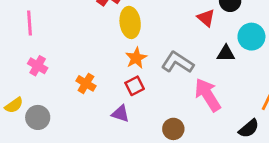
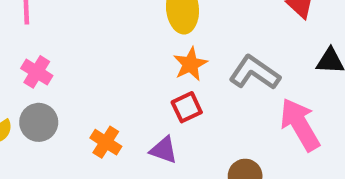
orange cross: (86, 83) -> (106, 142), moved
gray circle: (38, 117) -> (39, 122), moved

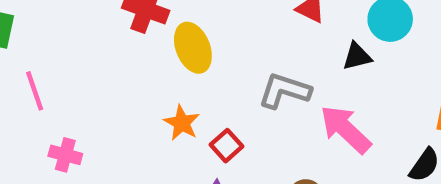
orange star: (190, 64) -> (182, 123), moved

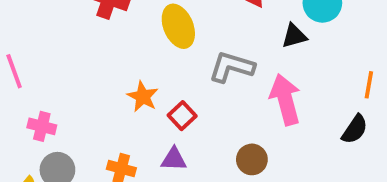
yellow ellipse: (193, 48) -> (178, 26), moved
pink arrow: (346, 129) -> (285, 99), turned 33

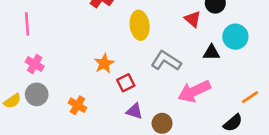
orange line: (369, 85) -> (250, 97), turned 30
pink arrow: (285, 99) -> (194, 91), turned -116
purple triangle: (174, 159) -> (134, 111), moved

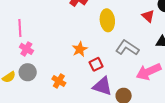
pink line: (27, 24) -> (20, 28), moved
purple triangle: (134, 111) -> (103, 86), size x1.5

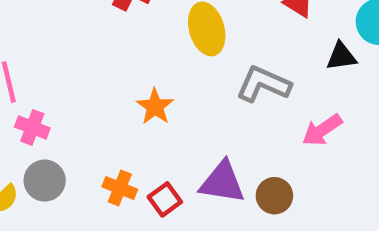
red square: (96, 64) -> (165, 199), moved
pink arrow: (149, 72) -> (322, 130), size x0.7

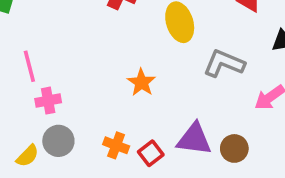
pink cross: (32, 127) -> (48, 101), turned -30

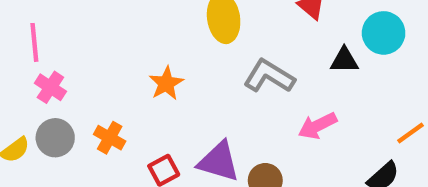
pink cross: (48, 101) -> (50, 87), turned 35
orange cross: (116, 145) -> (110, 138), moved

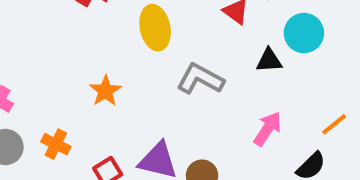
pink arrow: (317, 126) -> (268, 129), moved, turned 153

